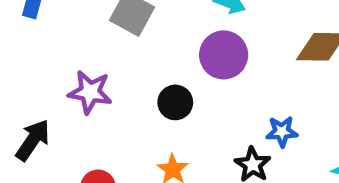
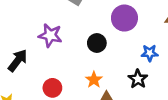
blue star: (282, 132) -> (150, 53), moved

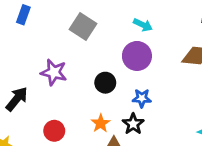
blue star: (150, 53) -> (142, 98), moved
black star: (138, 79) -> (133, 124), moved

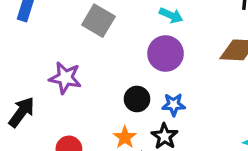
black circle: (105, 83) -> (137, 99), moved

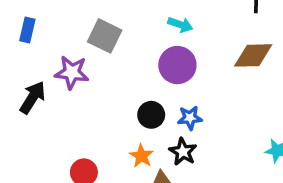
purple star: (65, 78) -> (72, 72), moved
black arrow: (22, 112) -> (33, 97), moved

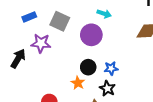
blue rectangle: (27, 30) -> (29, 17), moved, turned 56
purple circle: (177, 65) -> (91, 35), moved
orange star: (141, 156) -> (78, 83), moved

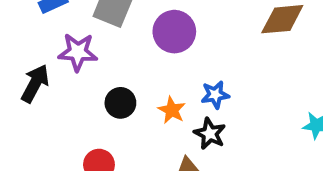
black circle: (88, 67) -> (120, 103), moved
orange star: (78, 83) -> (172, 110), moved

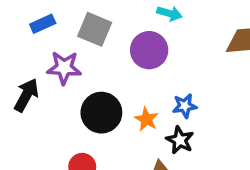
black circle: (120, 103) -> (101, 113), size x1.5

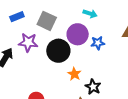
blue star: (185, 106) -> (98, 43), moved
black circle: (101, 113) -> (58, 51), moved

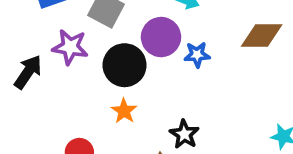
orange star: (74, 74) -> (124, 111), moved

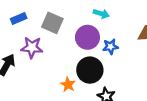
black circle: (125, 65) -> (90, 70), moved

